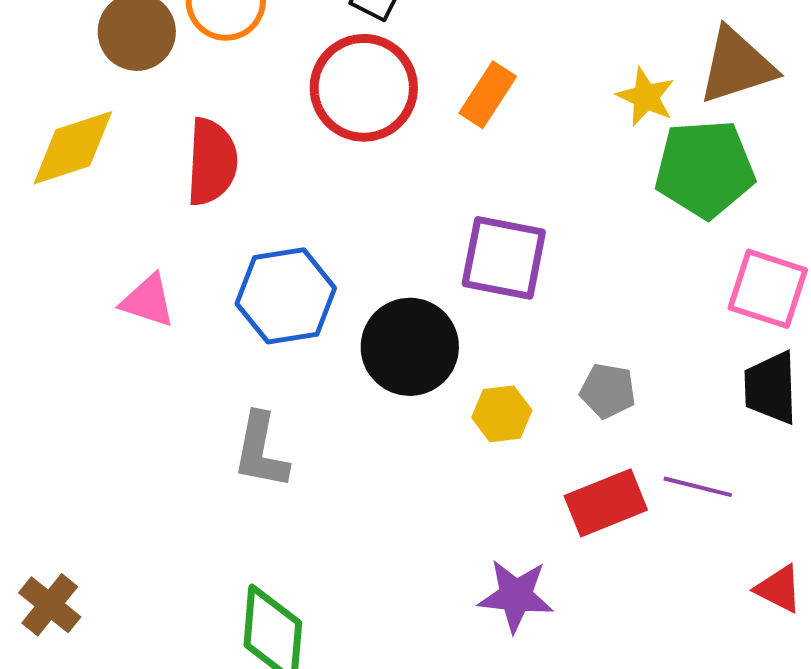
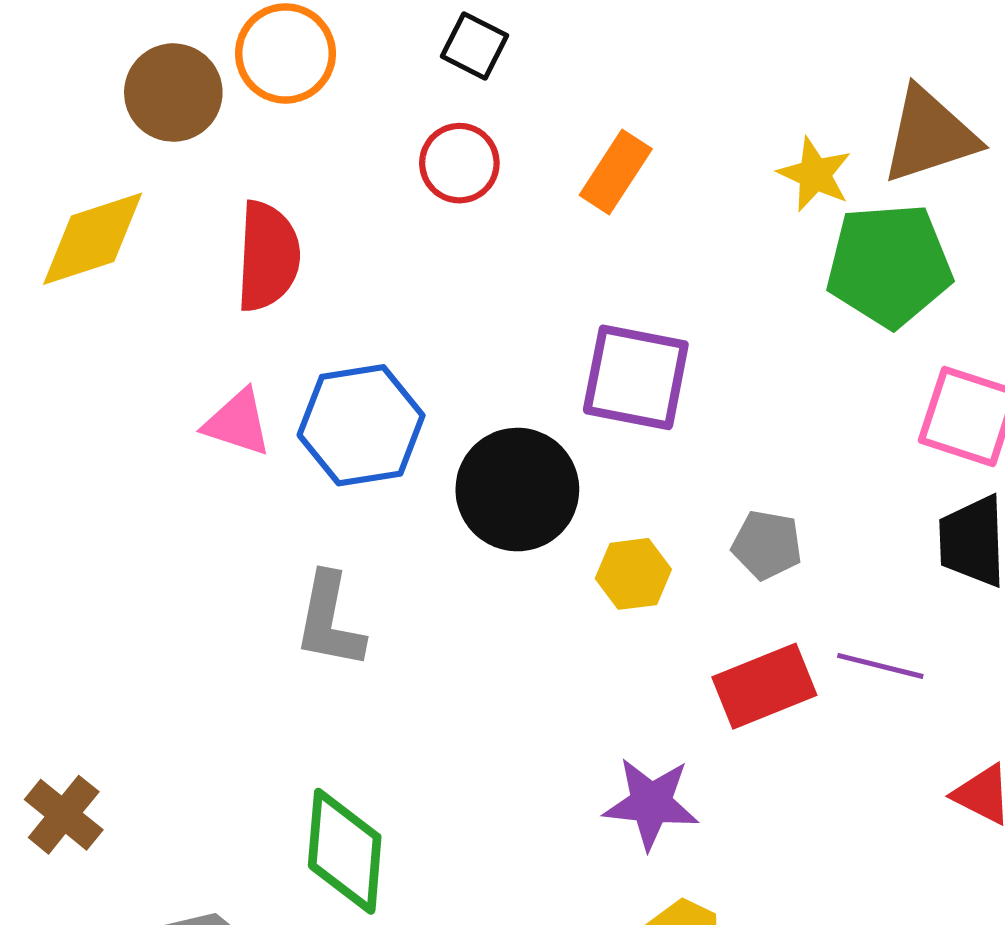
red circle: (364, 88) -> (459, 163), size x0.6
pink triangle: (148, 301) -> (238, 423), moved

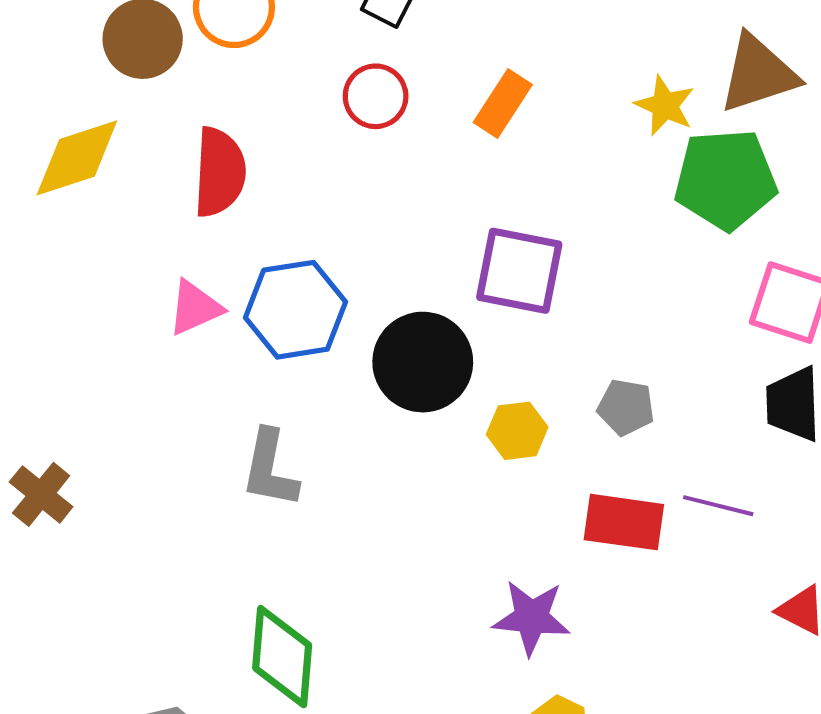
pink triangle: (238, 423) -> (195, 308), turned -42
red rectangle: (764, 686) -> (624, 522), turned 30
brown cross: (64, 815) -> (41, 494), moved

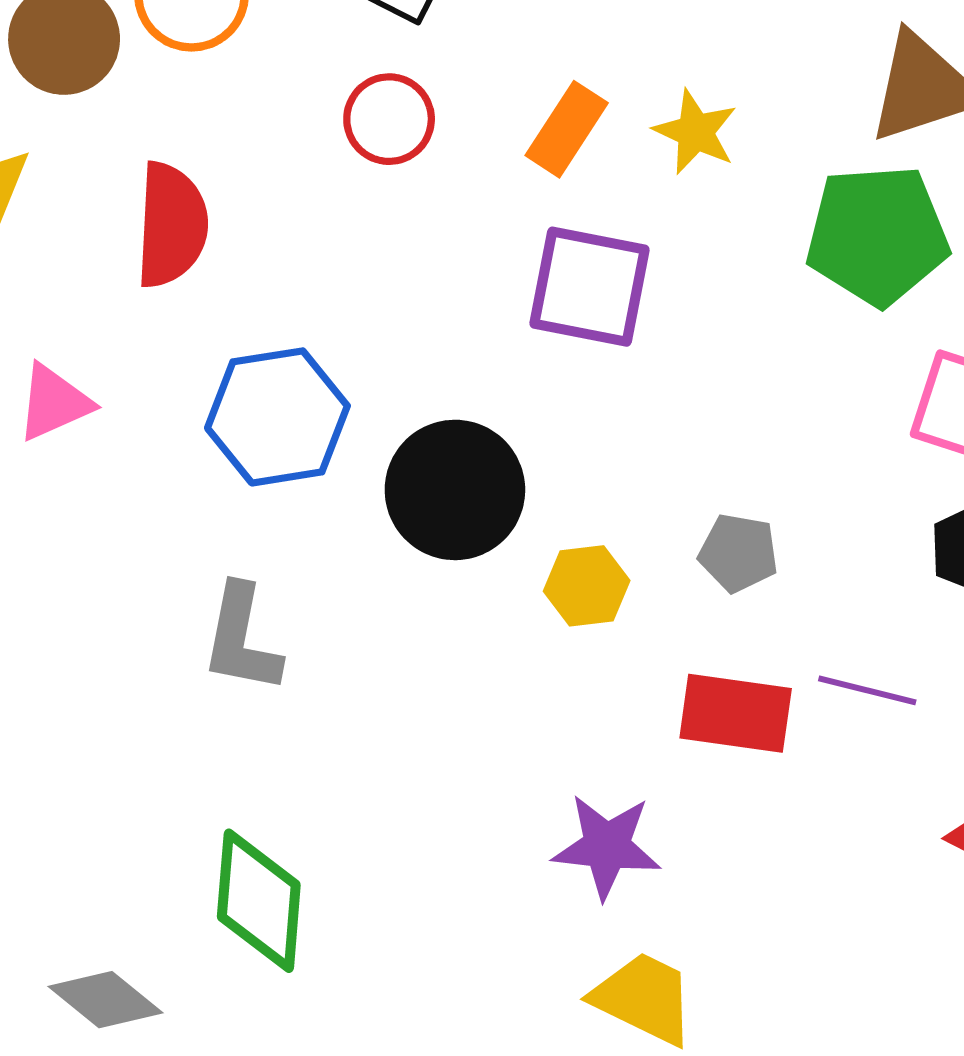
yellow star: (665, 106) -> (695, 132), moved
purple square: (519, 271) -> (589, 287), moved
pink triangle: (195, 308) -> (54, 403), moved

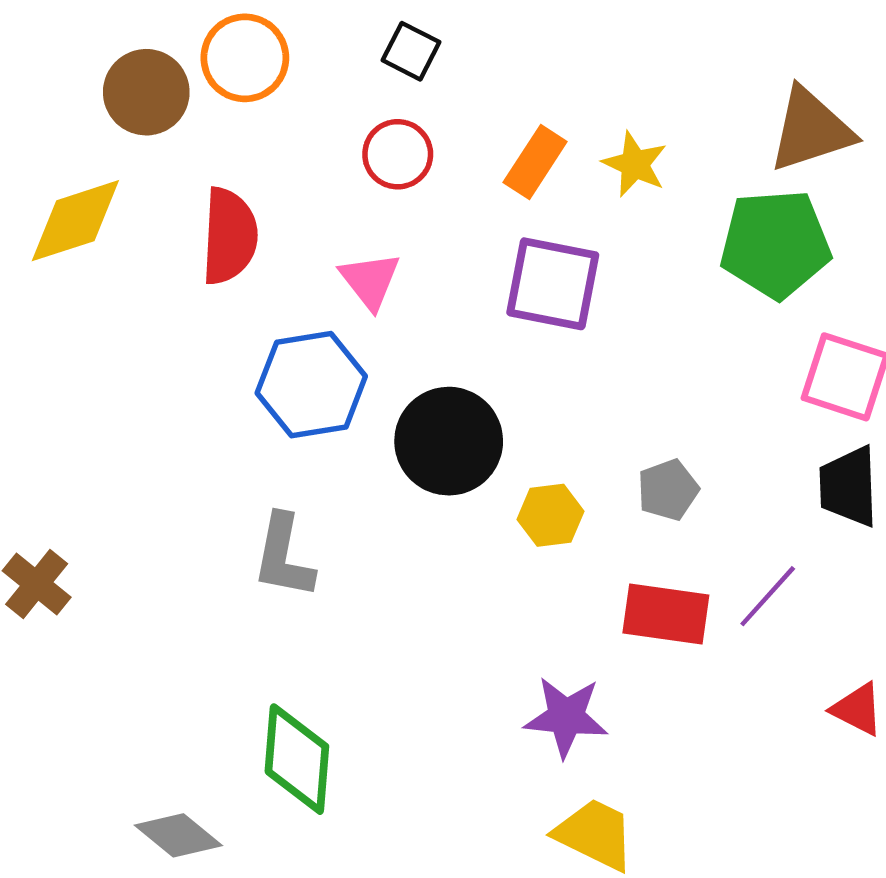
pink triangle: (54, 403) -> (370, 280), moved, turned -44
gray pentagon: (738, 553) -> (668, 490), turned -30
purple line: (867, 690) -> (768, 596), turned -62

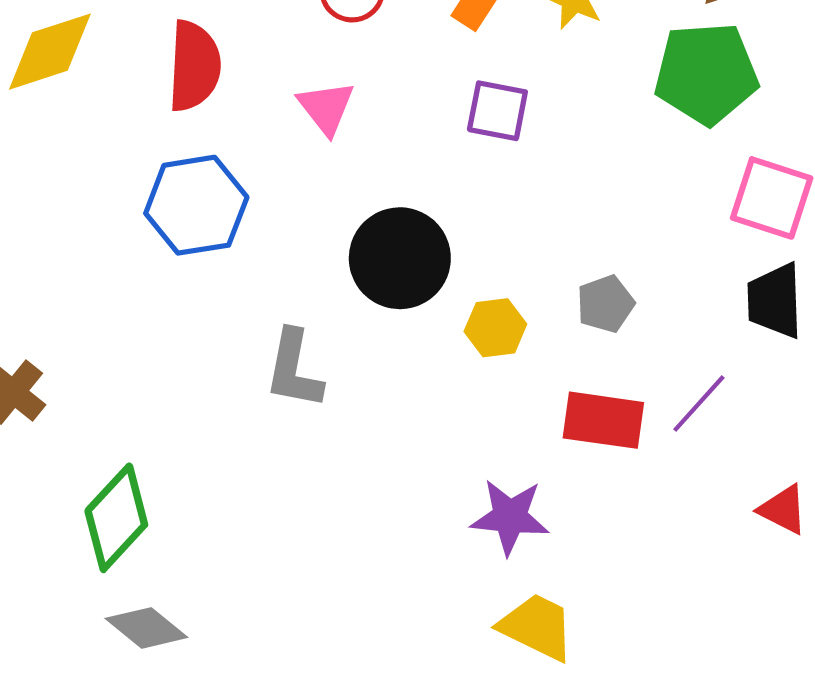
purple square: (553, 284) -> (497, 111), size x0.7
blue hexagon: (311, 385) -> (196, 205), moved
gray L-shape: (284, 556) -> (294, 369), moved
green diamond: (297, 759) -> (116, 518), moved, turned 38

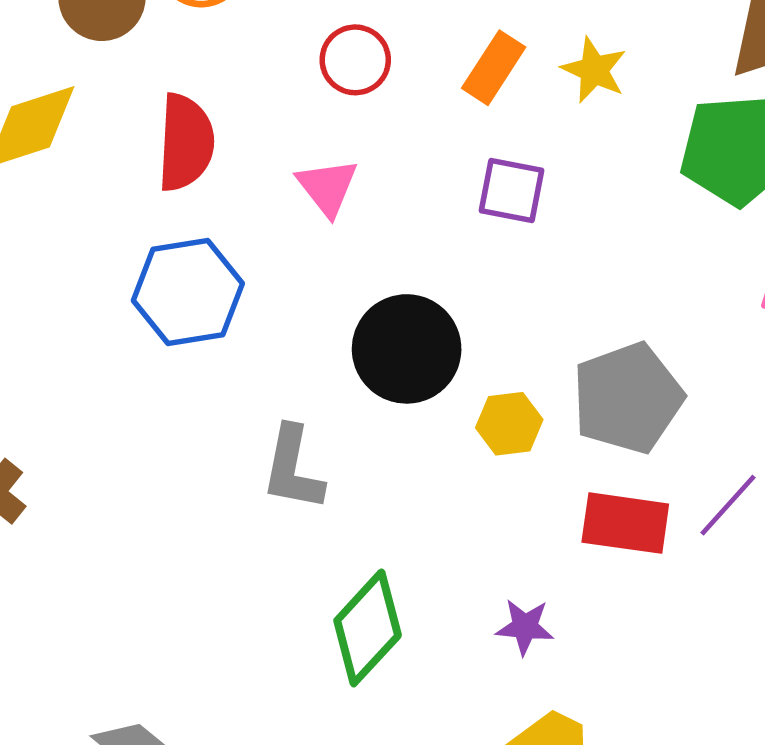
gray pentagon: (605, 304) -> (628, 398), size x1.8
purple star: (510, 517) -> (525, 627), size x0.7
green diamond: (116, 518) -> (368, 628), moved

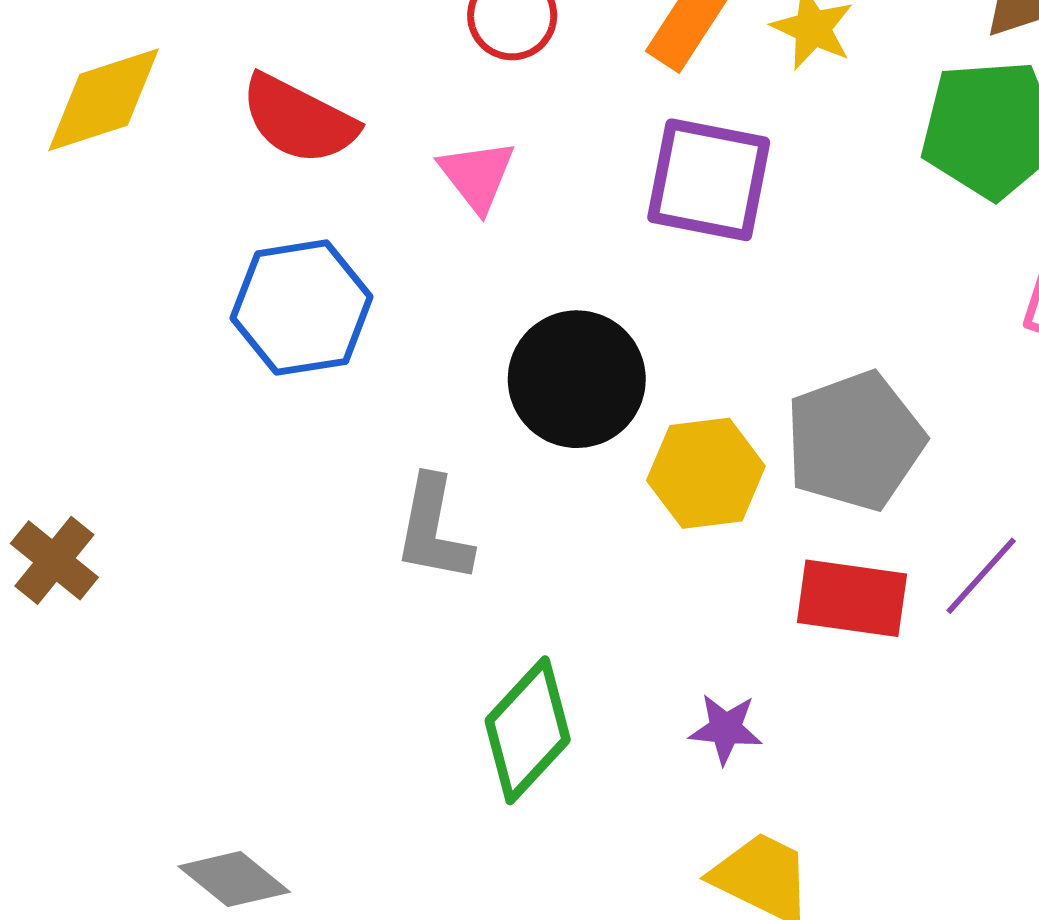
red semicircle: (186, 142) -> (299, 119), turned 114
purple square: (511, 190) -> (709, 180), size x1.5
yellow hexagon: (509, 424) -> (706, 473), size x1.4

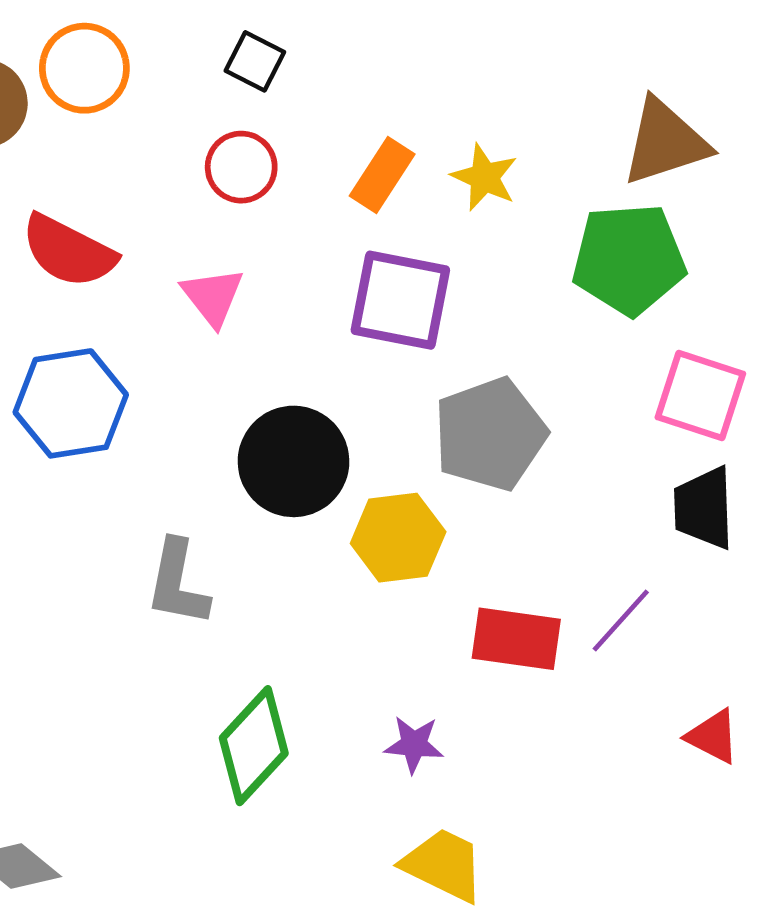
gray pentagon: (855, 441) -> (490, 434), moved

